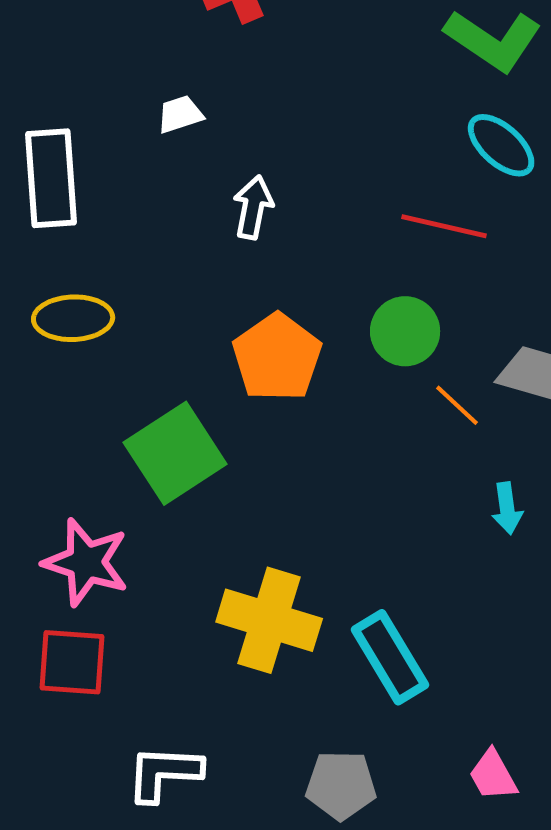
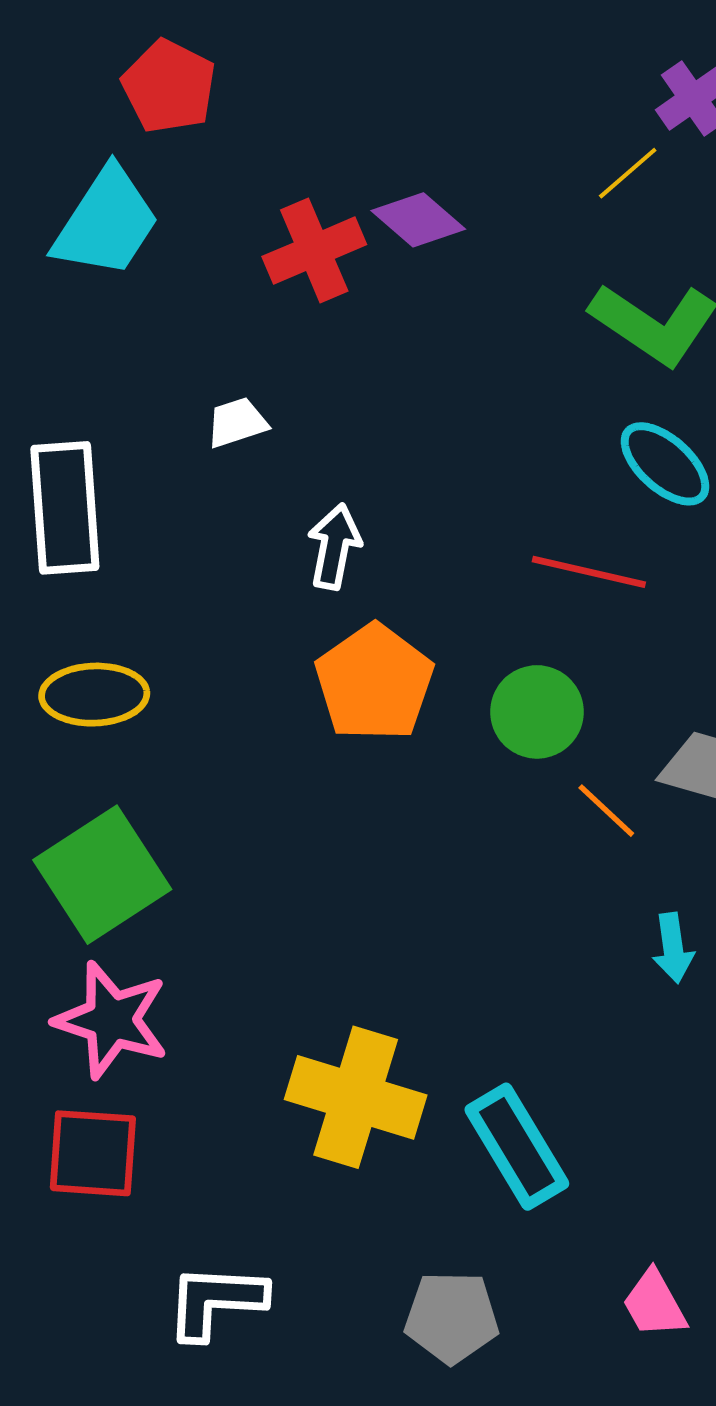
orange pentagon: (277, 357) -> (374, 683), moved
green square: (175, 453) -> (102, 875), moved

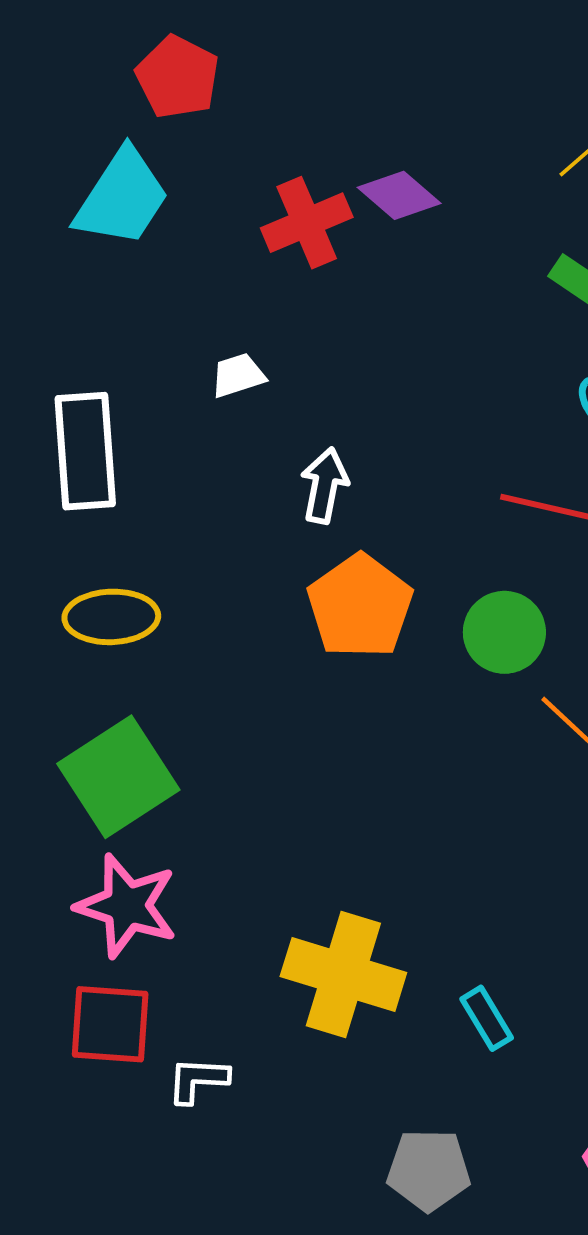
cyan rectangle: (517, 1147) -> (487, 1018), size x0.6
white L-shape: (216, 1301) -> (198, 1080), moved, size x0.7

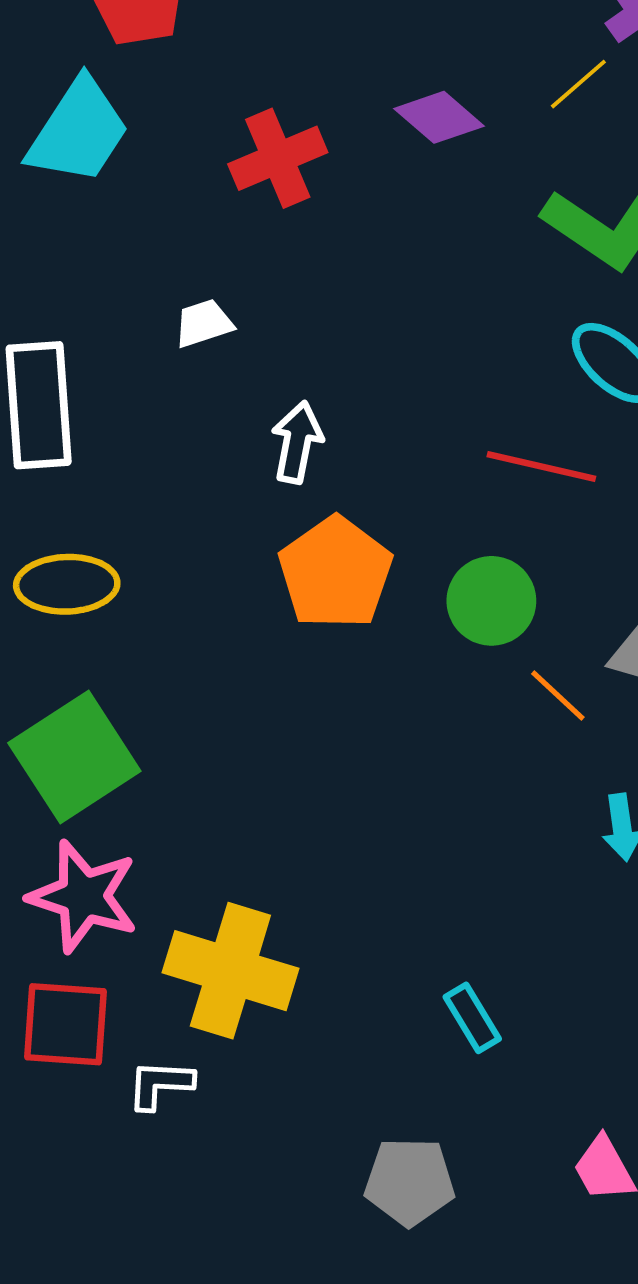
purple diamond: (399, 195) -> (439, 117), moved
yellow cross: (343, 975) -> (230, 971), moved

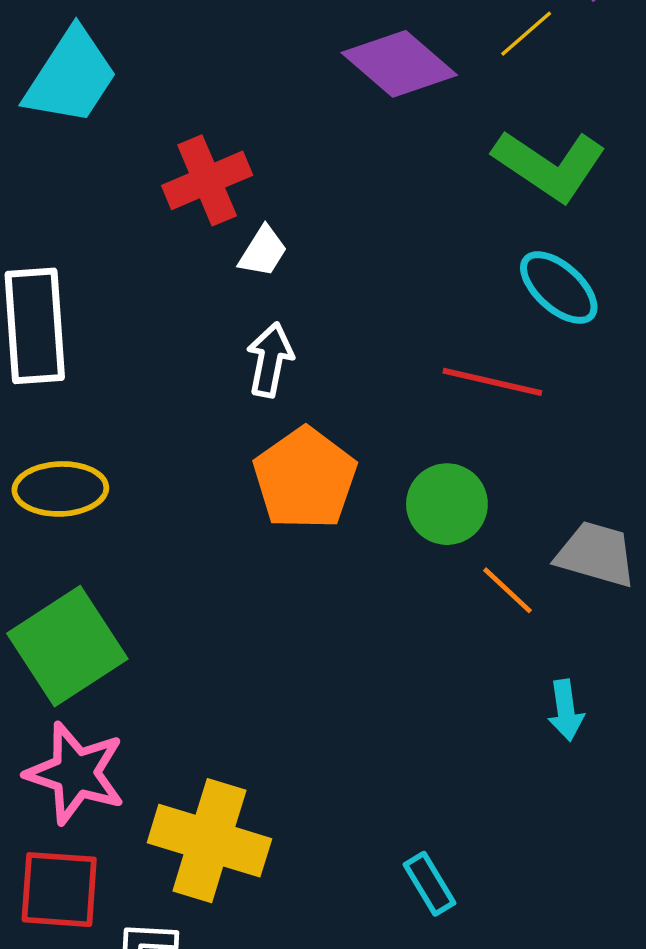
purple diamond: (439, 117) -> (399, 64), size x1.4
red cross: (278, 158) -> (207, 180), moved
white trapezoid: (204, 323) -> (263, 251), moved, turned 140

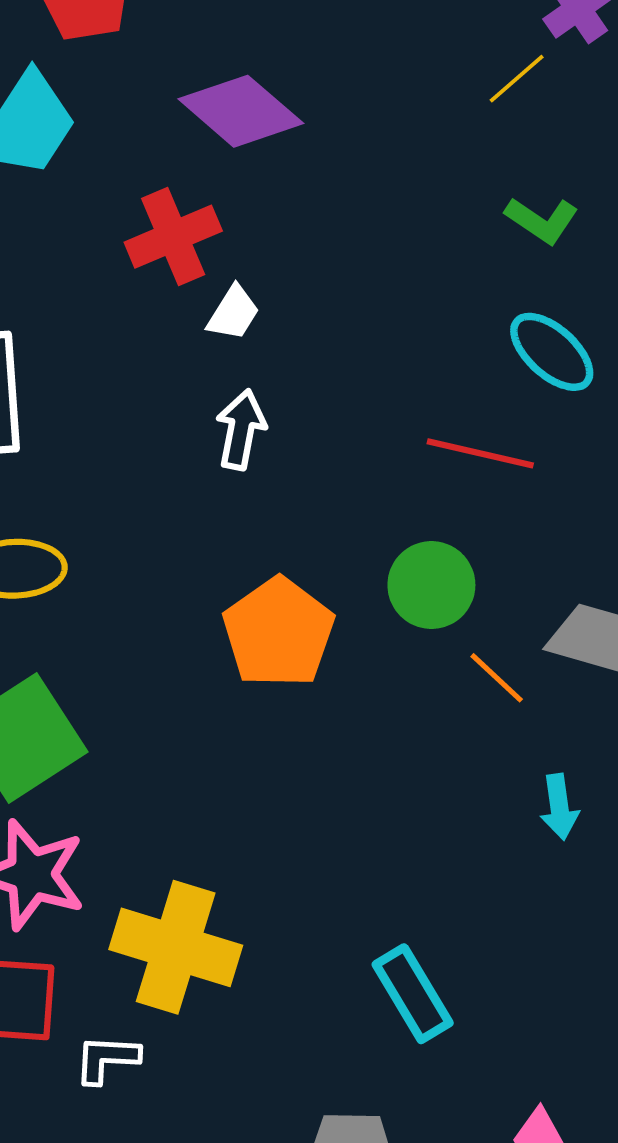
purple diamond: (399, 64) -> (241, 111), moved
green L-shape: (549, 165) -> (542, 220), size x0.6
orange pentagon: (305, 478) -> (278, 633), moved
cyan rectangle: (430, 884) -> (413, 994), size x1.4

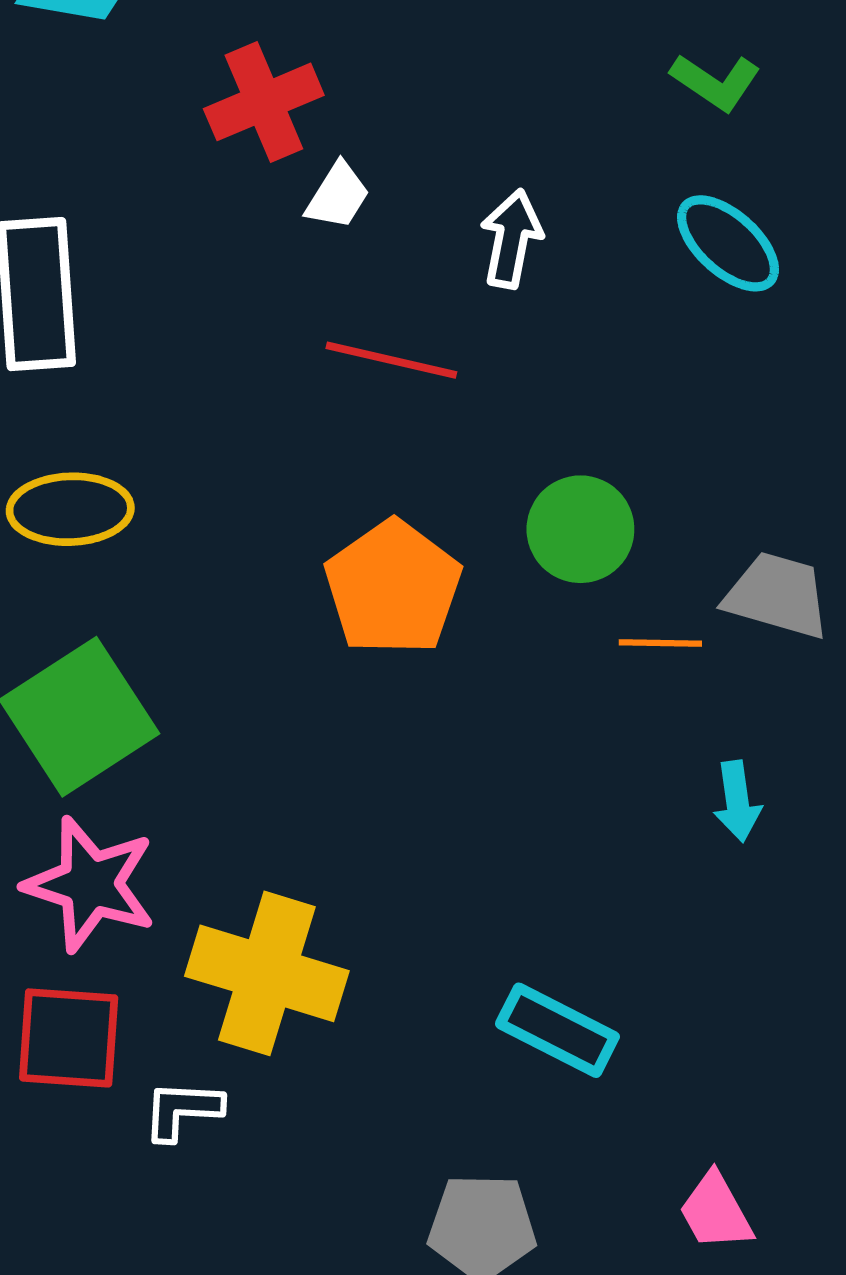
white arrow: (241, 430) -> (511, 239), moved
red line: (480, 453) -> (391, 360), moved
orange line: (497, 678) -> (660, 643), turned -42
cyan rectangle: (413, 994) -> (557, 1030), turned -32

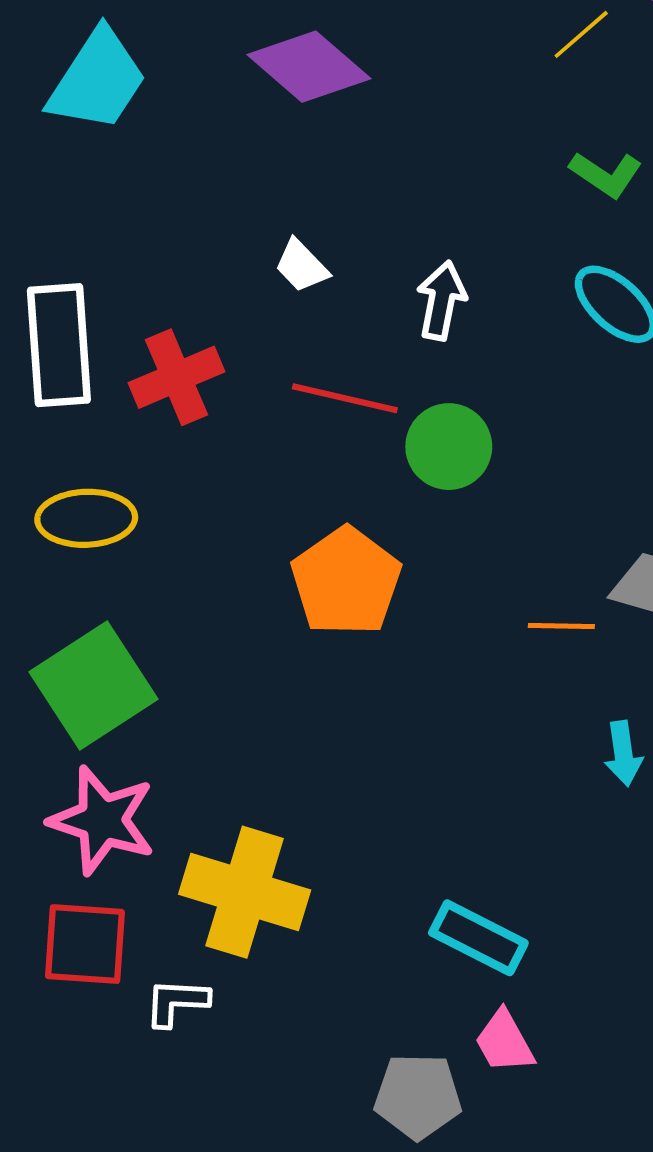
red cross: (264, 102) -> (177, 377), moved
white trapezoid: (338, 196) -> (302, 266), turned 104
green circle: (580, 529) -> (449, 447), moved
pink trapezoid: (716, 1212) -> (504, 1042), moved

